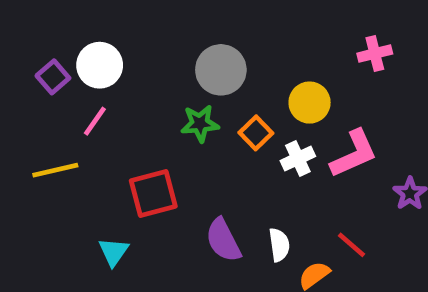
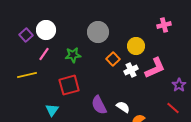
green star: (200, 124) -> (73, 55), moved
white semicircle: (279, 245) -> (123, 107), turned -48
red line: (352, 245) -> (173, 108), moved

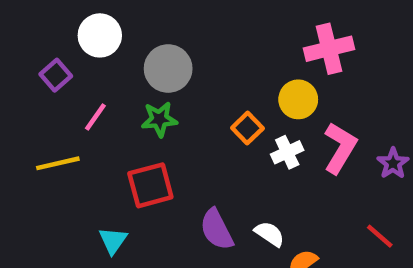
pink cross: (164, 25) -> (329, 49), moved, size x1.5
white circle: (46, 30) -> (100, 35), moved
gray circle: (98, 32) -> (168, 69), moved
pink L-shape: (155, 68) -> (340, 148), turned -35
purple star: (179, 85) -> (393, 163), moved

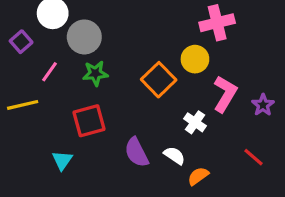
gray circle: (168, 69) -> (84, 37), moved
orange square: (247, 128) -> (159, 80), size x1.5
white cross: (287, 152) -> (195, 122), moved, turned -30

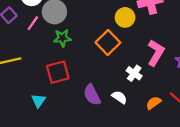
yellow circle: (195, 59) -> (125, 17), moved
pink line: (50, 72) -> (33, 23), moved
orange semicircle: (198, 176) -> (154, 103), moved

